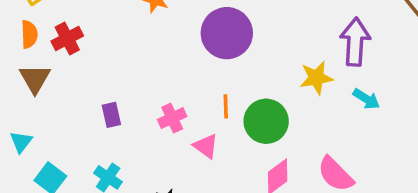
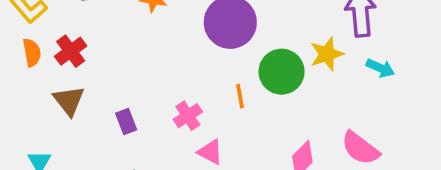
brown triangle: (35, 79) -> (69, 101), moved
green circle: (266, 121) -> (282, 72), moved
pink triangle: (206, 146) -> (210, 152), moved

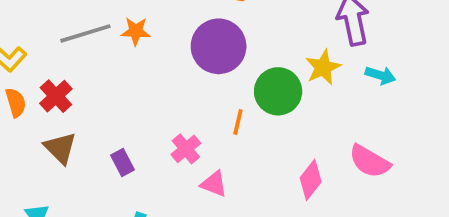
orange line: (240, 96) -> (238, 122), turned 30

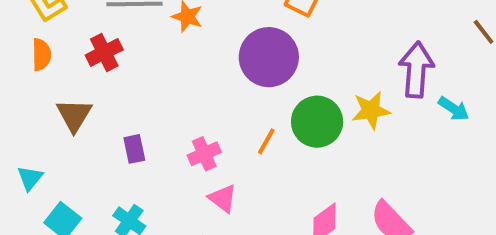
cyan arrow: (380, 75) -> (454, 109), moved
red cross: (56, 96) -> (104, 52), moved

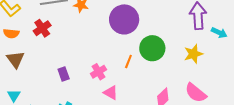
orange semicircle: (41, 55) -> (11, 33), turned 105
yellow star: (371, 110) -> (193, 54), moved
brown triangle: (74, 115) -> (15, 59), moved

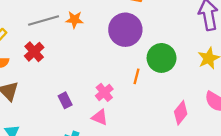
pink triangle: (111, 93) -> (100, 117), moved

